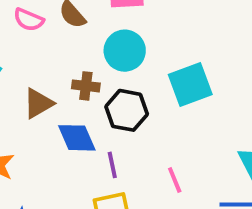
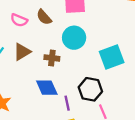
brown triangle: (38, 103) -> (22, 52), moved
black hexagon: (127, 110) -> (90, 89), moved

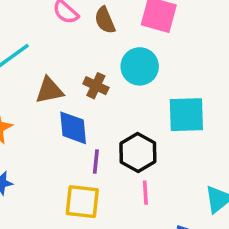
brown triangle: (22, 52) -> (49, 90), moved

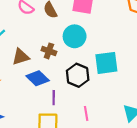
blue diamond: (73, 128) -> (38, 78), turned -35
black hexagon: (138, 153) -> (78, 75), moved

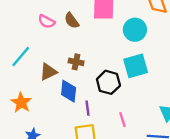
cyan circle: (75, 36) -> (135, 30), moved
blue diamond: (38, 78) -> (69, 91), turned 60

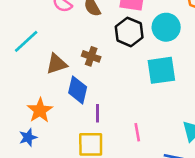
black hexagon: (108, 82) -> (129, 32), moved
orange star: (21, 103) -> (40, 110), moved

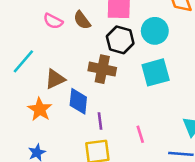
brown cross: (91, 56) -> (102, 69), moved, size x1.5
orange star: (40, 110) -> (40, 109), moved

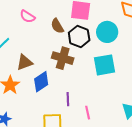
brown semicircle: (82, 20) -> (57, 26), moved
blue diamond: (78, 101) -> (41, 82), turned 45
purple line: (100, 121) -> (68, 99), moved

